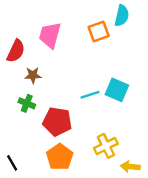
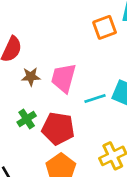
pink trapezoid: (50, 35) -> (64, 78), moved
green cross: (27, 103) -> (27, 119), moved, turned 35

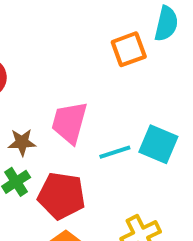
brown star: (31, 77) -> (22, 142), moved

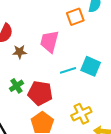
pink trapezoid: (69, 123) -> (49, 42), moved
brown star: (22, 142) -> (20, 52), moved

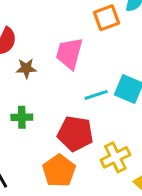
green cross: (16, 86) -> (22, 117), turned 32
red pentagon: (40, 93) -> (75, 134), moved

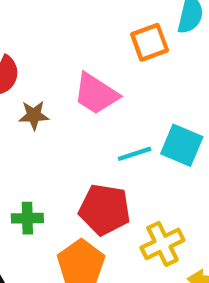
pink trapezoid: (69, 53) -> (96, 94), turned -72
green cross: (22, 117) -> (27, 218), moved

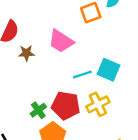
green cross: (27, 218) -> (38, 110), moved, turned -35
yellow cross: (162, 244) -> (98, 104), moved

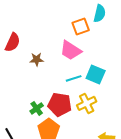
pink trapezoid: (61, 41) -> (71, 50), moved
brown star: (26, 53) -> (37, 59), moved

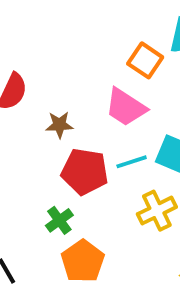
orange square: (81, 26) -> (145, 60), turned -36
red pentagon: (60, 104) -> (85, 172), moved

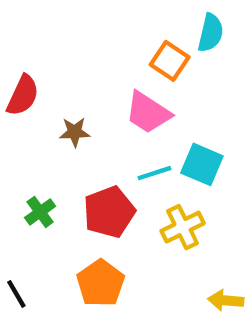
red pentagon: (85, 172) -> (109, 212), moved, turned -30
green cross: (59, 220) -> (40, 212), moved

